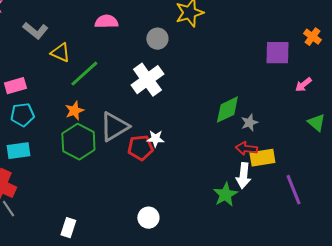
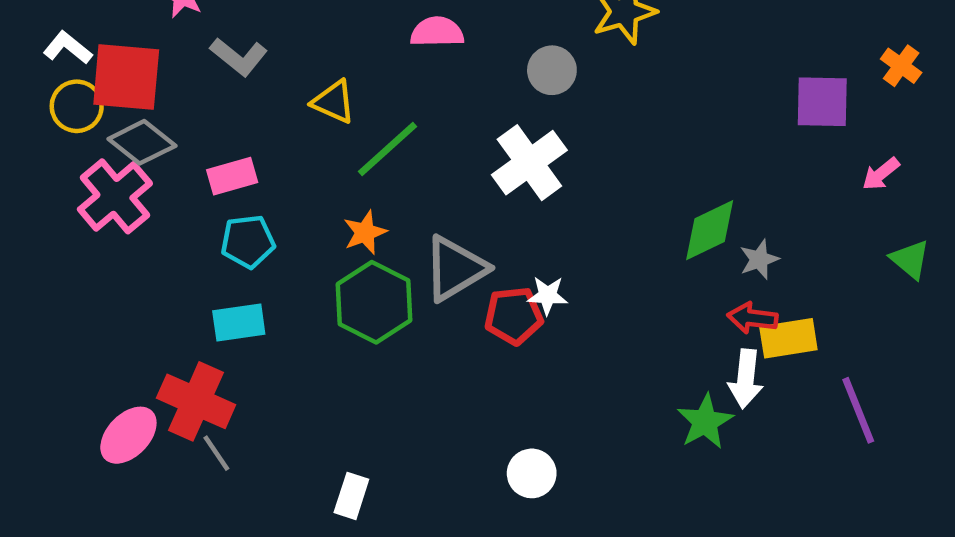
gray L-shape: (35, 31) -> (239, 57), moved

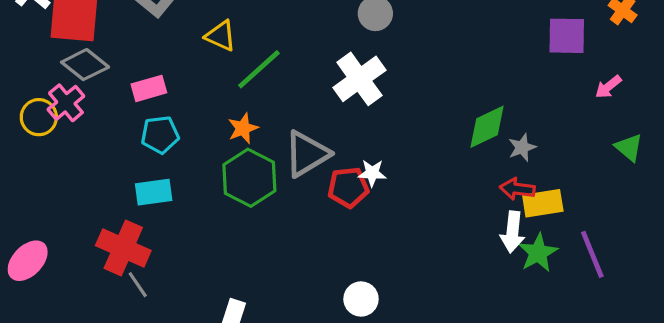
yellow circle: (77, 106) -> (39, 117), moved
pink cross: (115, 196) -> (66, 103), size x0.7
green star: (705, 422) -> (538, 253), moved
pink ellipse: (128, 435) -> (28, 261), moved

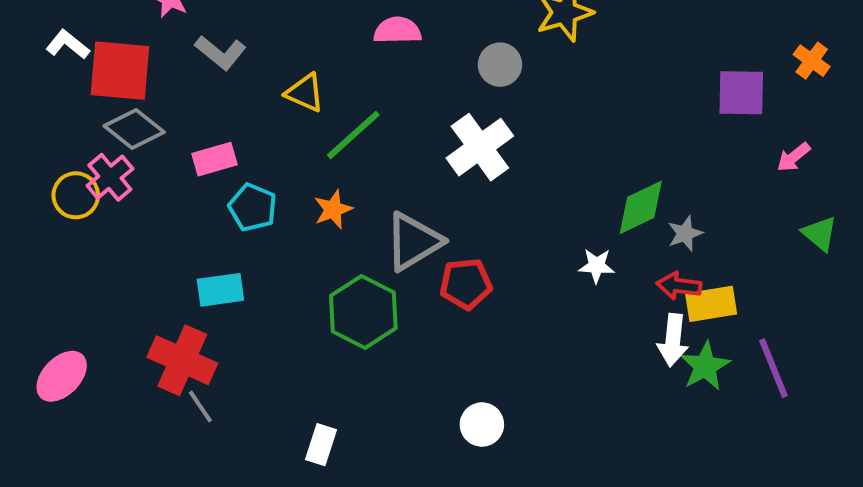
cyan pentagon: (160, 135) -> (253, 207), moved, turned 30
white star: (372, 173) -> (596, 266), moved
green hexagon: (249, 178) -> (363, 312), moved

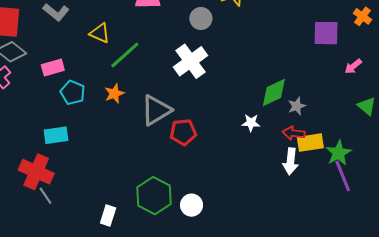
green hexagon: (363, 312) -> (154, 196), moved
green star: (705, 366) -> (339, 153), moved

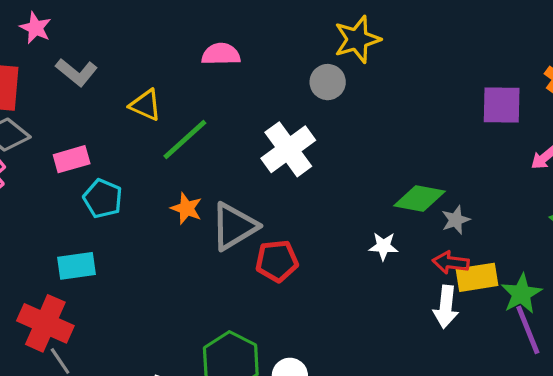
gray circle: (201, 18) -> (328, 82), moved
green diamond: (274, 92) -> (420, 199), turned 36
orange star: (114, 94) -> (186, 208), moved, turned -30

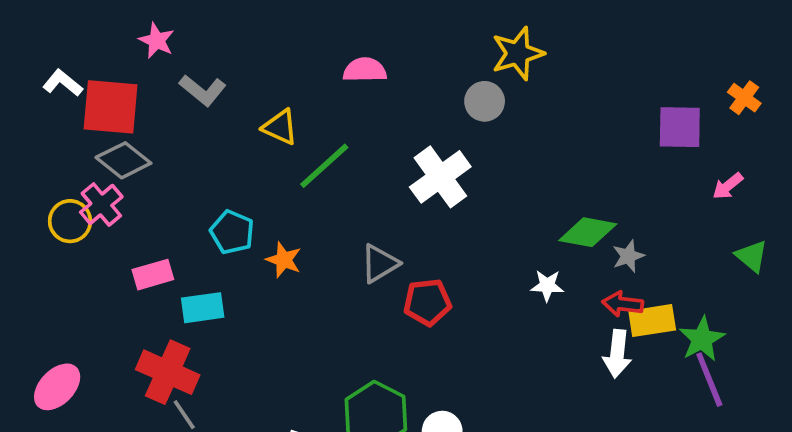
pink rectangle: (72, 159) -> (153, 275), moved
orange star: (186, 208) -> (284, 260), moved
gray triangle: (234, 226) -> (380, 263), size x0.7

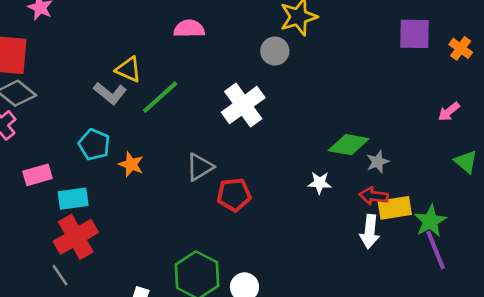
gray L-shape: (203, 90) -> (110, 93), moved
purple square: (680, 127) -> (415, 34), moved
red cross: (168, 372) -> (76, 237), moved, turned 36

